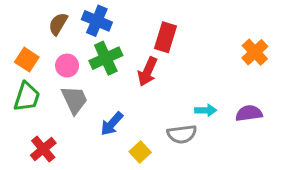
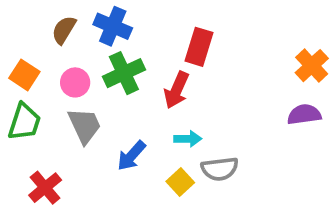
cyan arrow: (206, 110) -> (188, 139), moved
purple semicircle: (249, 113) -> (304, 114), moved
yellow square: (140, 152) -> (180, 182), moved

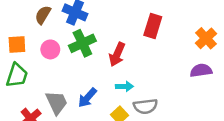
red rectangle: (199, 47) -> (153, 26), moved
orange square: (24, 75) -> (17, 44), turned -36
gray trapezoid: (85, 126) -> (56, 103), moved

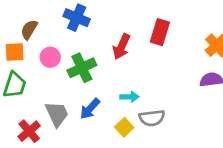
brown semicircle: (43, 15) -> (29, 30), moved
green cross: (82, 43) -> (82, 68), moved
red arrow: (117, 54) -> (122, 47), moved

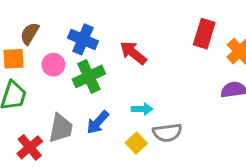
blue cross: (77, 18) -> (83, 39), moved
red rectangle: (160, 32) -> (204, 34), moved
red arrow: (122, 47) -> (133, 53), turned 105
gray trapezoid: (57, 114) -> (61, 128), turned 36

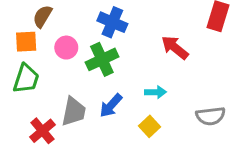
blue cross: (83, 39) -> (112, 22), moved
red arrow: (133, 53) -> (175, 48), moved
gray semicircle: (167, 133) -> (211, 116), moved

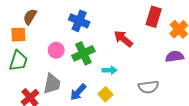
pink circle: (66, 48) -> (56, 50), moved
green cross: (102, 59) -> (83, 53), moved
blue arrow: (111, 106) -> (78, 92), moved

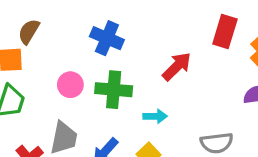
red arrow: (123, 39) -> (177, 66), turned 96
green cross: (83, 53) -> (114, 90), turned 30

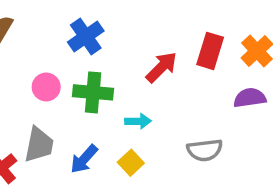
red rectangle: (225, 32) -> (210, 51), moved
blue cross: (107, 38) -> (86, 37), turned 32

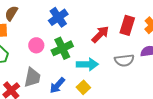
green cross: (93, 92) -> (62, 48), turned -30
cyan arrow: (138, 121) -> (87, 64), size x1.5
gray semicircle: (205, 150) -> (124, 60), moved

